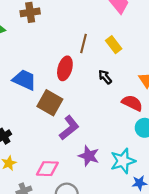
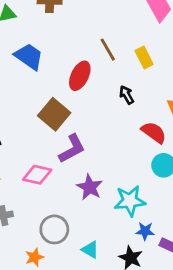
brown line: (84, 43) -> (108, 50), turned -54
blue trapezoid: (24, 80) -> (29, 56), moved
pink diamond: (47, 169) -> (37, 175), moved

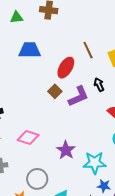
blue trapezoid: (29, 56) -> (30, 50), turned -40
brown square: (54, 114) -> (55, 91), moved, size x0.6
purple L-shape: (72, 149) -> (78, 96), moved

